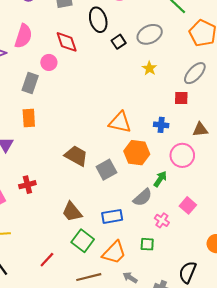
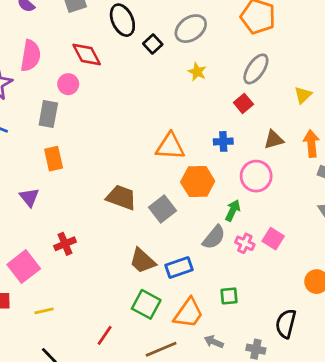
red square: (181, 98) -> (243, 103), turned -32
brown trapezoid: (72, 212) -> (142, 261), moved
pink cross: (162, 220) -> (245, 243), moved

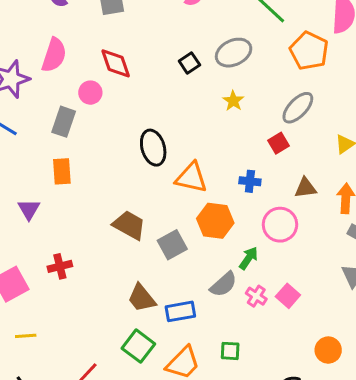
black ellipse: (122, 20) -> (153, 148), moved

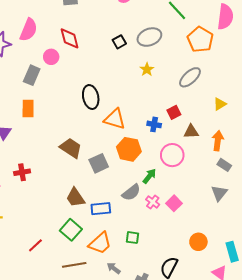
red square: (278, 143) -> (174, 112), moved

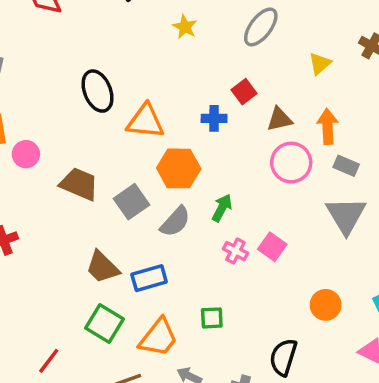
pink circle: (51, 57) -> (26, 154), moved
pink circle: (172, 155) -> (291, 163), moved
gray semicircle: (131, 192) -> (175, 222), moved
gray triangle: (219, 193) -> (346, 215), size x1.4

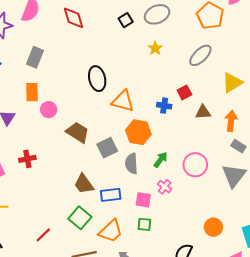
yellow triangle: (320, 64) -> (232, 83), size x1.5
pink circle: (291, 163) -> (195, 165), moved
gray semicircle: (175, 222) -> (131, 164), turned 126
pink square: (272, 247) -> (143, 200), moved, turned -35

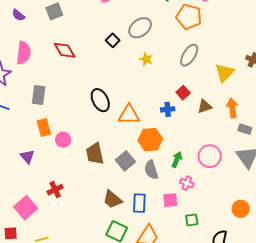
brown trapezoid: (78, 132) -> (95, 154), turned -120
blue rectangle: (111, 195) -> (139, 203), turned -66
green square: (144, 224) -> (192, 220), moved

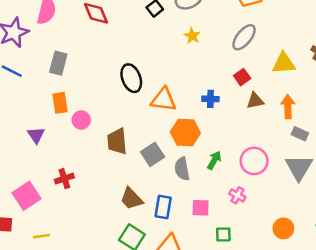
yellow triangle: (224, 73) -> (284, 63), turned 35
red square: (183, 93) -> (242, 77), moved
pink cross: (187, 183) -> (237, 195), moved

